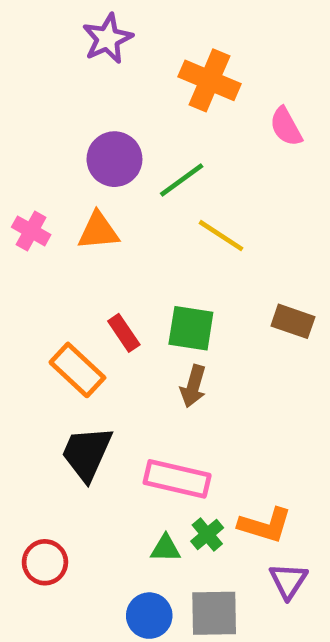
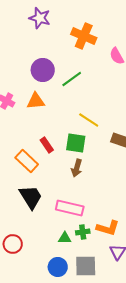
purple star: (108, 39) -> (40, 18), turned -30
yellow line: (221, 236) -> (89, 120), moved
black trapezoid: (87, 453) -> (31, 197), turned 124
green cross: (207, 534) -> (83, 232), turned 32

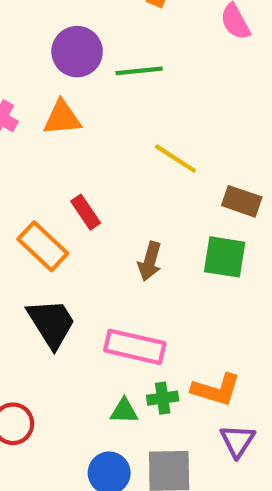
green line: (72, 79) -> (139, 71), turned 30
green square: (76, 143) -> (225, 257), moved

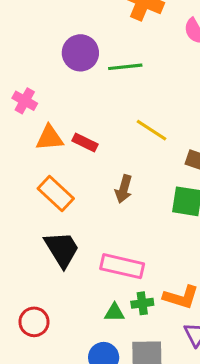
orange triangle: (62, 118) -> (49, 138), moved
red rectangle: (86, 212) -> (85, 143), moved, turned -30
brown arrow: (150, 261) -> (124, 189), moved

